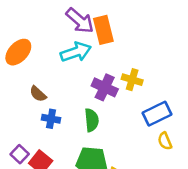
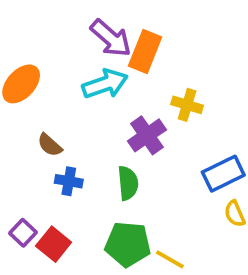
orange rectangle: (103, 30) -> (145, 52), turned 36
yellow cross: (132, 80) -> (187, 105), moved
purple cross: (105, 87) -> (147, 135), turned 30

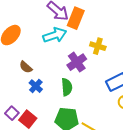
blue cross: (69, 181) -> (36, 86), turned 32

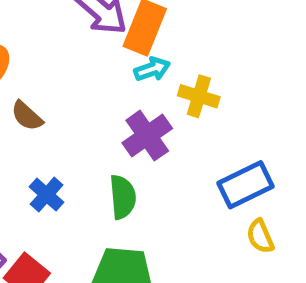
cyan arrow: (55, 35) -> (152, 69), moved, size x0.6
brown semicircle: (26, 67) -> (27, 116), moved

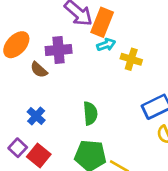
purple cross: (147, 136) -> (59, 50), moved, turned 30
blue cross: (47, 195) -> (36, 116), moved

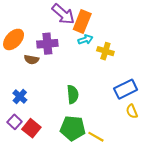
brown semicircle: (39, 70) -> (31, 60), turned -32
blue cross: (36, 116) -> (20, 97), moved

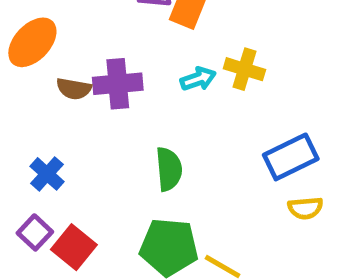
cyan arrow: (85, 39) -> (198, 79), moved
purple cross: (47, 44) -> (118, 84), moved
yellow semicircle: (132, 111) -> (305, 208), turned -72

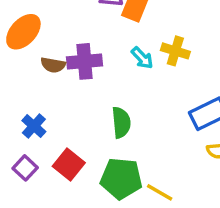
cyan arrow: (198, 79) -> (142, 58), turned 65
red square: (74, 247) -> (69, 164), moved

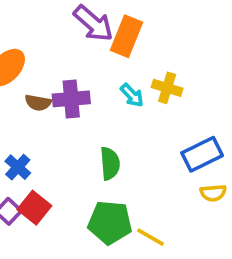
red square: (69, 164) -> (34, 208), moved

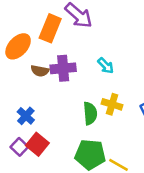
orange rectangle: (127, 36) -> (50, 28), moved
yellow cross: (167, 88) -> (112, 104), moved

